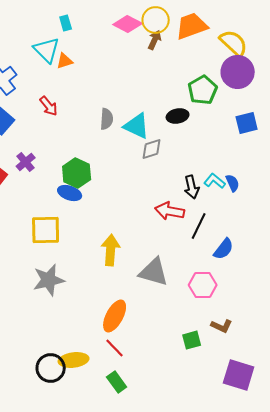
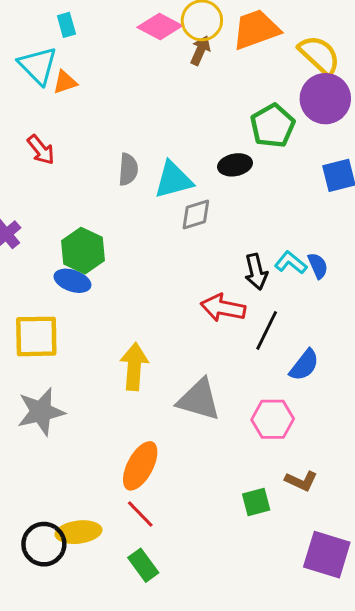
cyan triangle: (137, 126) -> (173, 180), turned -40

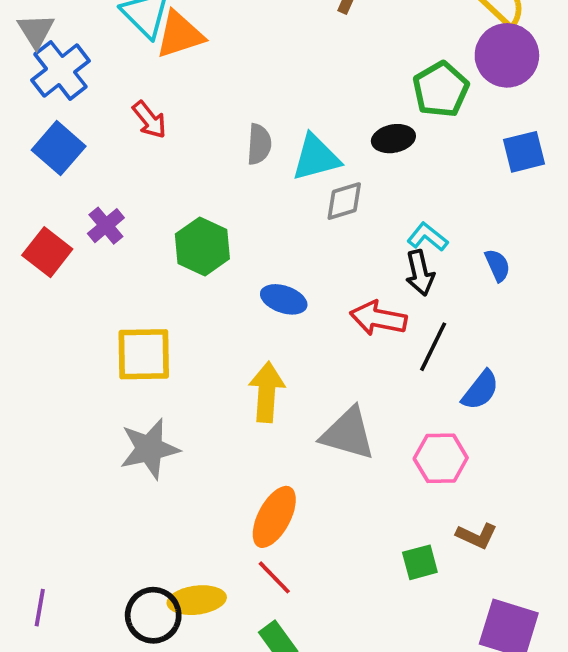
orange triangle: (65, 82) -> (180, 35), size x1.6
cyan L-shape: (291, 263) -> (427, 237), moved
blue ellipse: (72, 281) -> (284, 299), moved

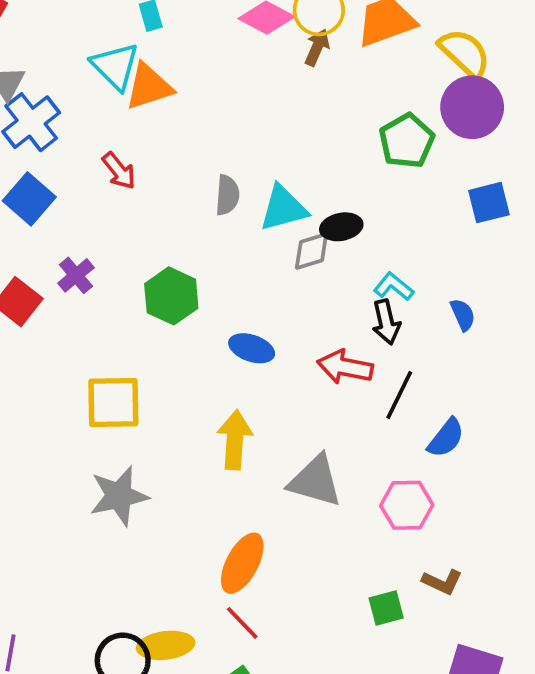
black ellipse: (393, 139) -> (341, 227), moved

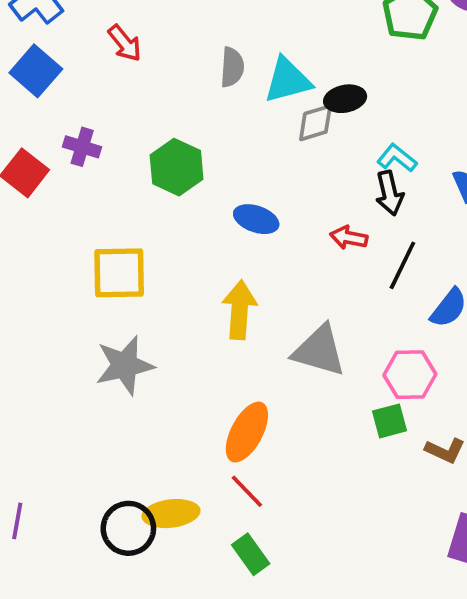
purple cross: (76, 275) -> (82, 147), turned -33
red arrow: (345, 367) -> (349, 238), size x0.7
green square: (386, 608) -> (389, 421), moved

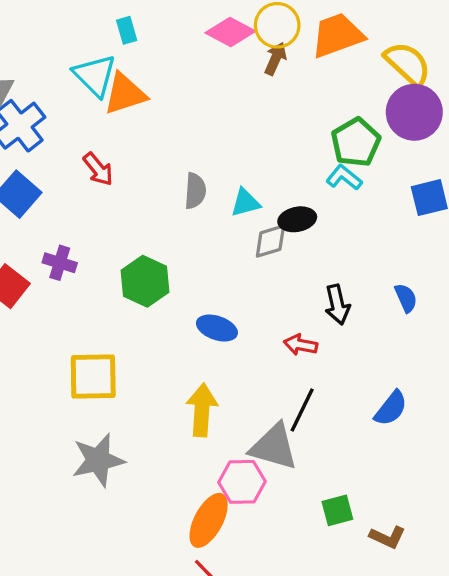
cyan triangle: (288, 80) -> (245, 203), size x0.7
cyan L-shape: (397, 158) -> (344, 177), moved
black line: (402, 265) -> (302, 410), moved
pink hexagon: (410, 375) -> (242, 482), moved

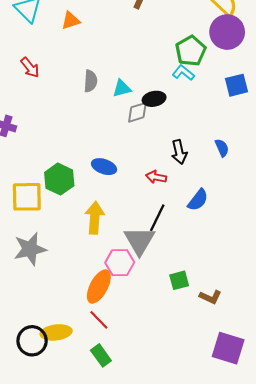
orange triangle: (125, 94) -> (71, 21), moved, size x0.7
green hexagon: (145, 281) -> (59, 179), moved
blue semicircle: (391, 408) -> (198, 200), moved
gray triangle: (274, 447) -> (139, 241), turned 44

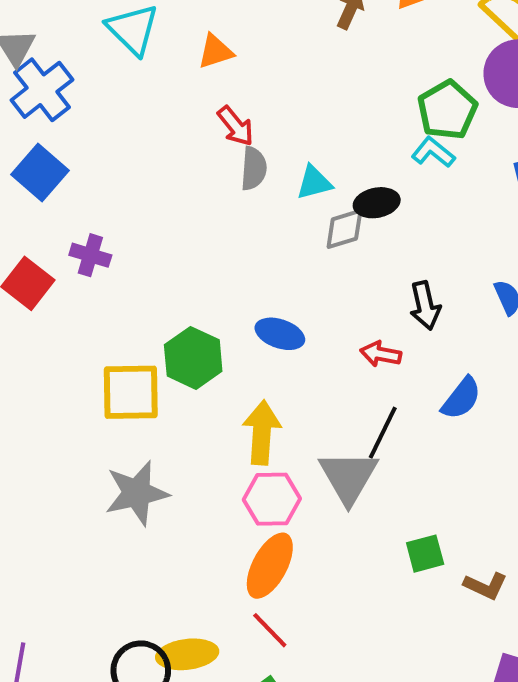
red arrow: (30, 67) -> (236, 126), moved
pink hexagon: (120, 263) -> (272, 499), moved

